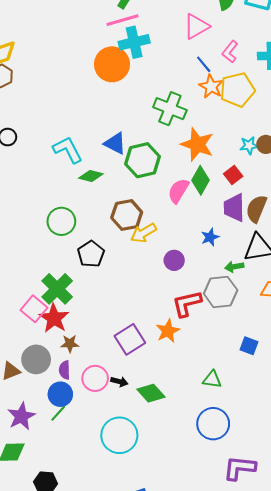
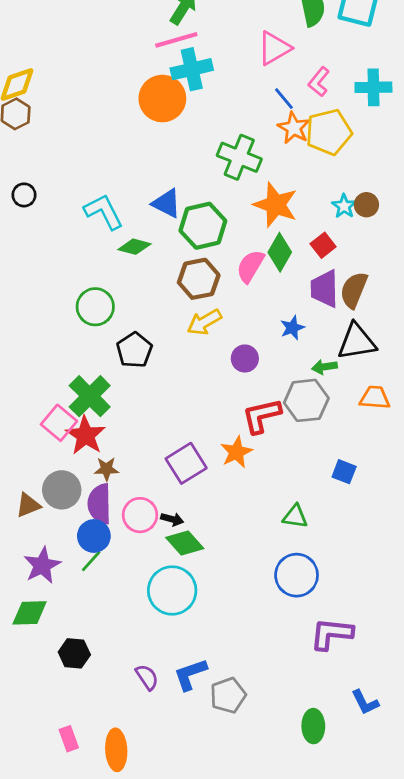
cyan star: (249, 145) -> (344, 206), turned -30
brown hexagon: (127, 215) -> (199, 279), moved
purple semicircle: (65, 370) -> (99, 504), size x1.6
green diamond: (151, 393) -> (185, 543), moved

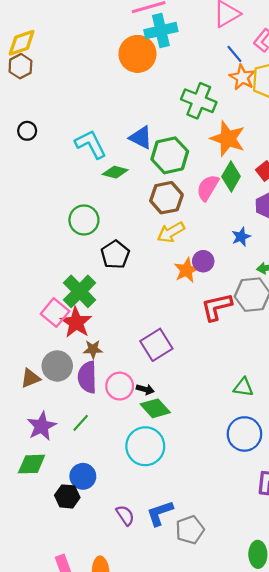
orange star: (236, 452) -> (187, 270), moved
blue circle: (94, 536) -> (83, 476), moved

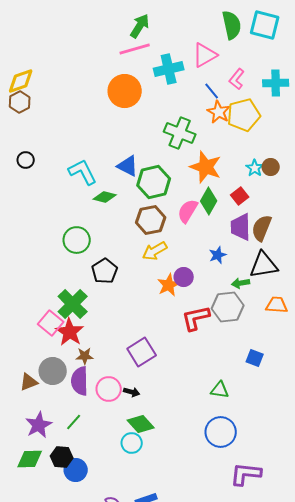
cyan cross: (161, 31) -> (169, 69), moved
green diamond: (155, 408) -> (141, 424), moved
cyan circle: (145, 446) -> (132, 443), size x0.6
black hexagon: (67, 496) -> (62, 457), moved

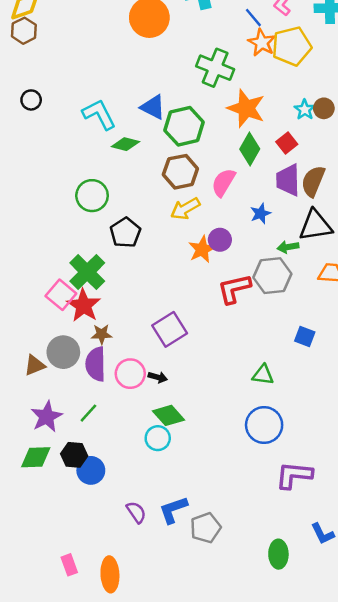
pink semicircle: (188, 211) -> (223, 182), moved

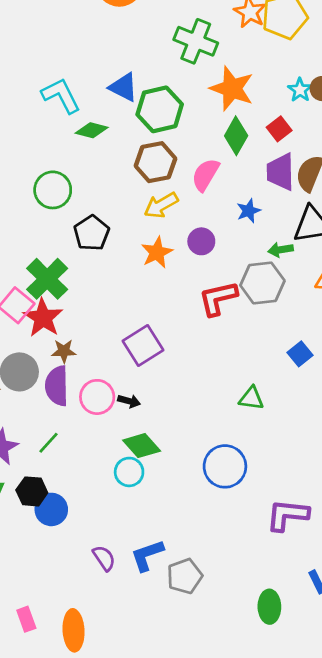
orange star: (202, 249) -> (157, 252), moved
blue square: (305, 337) -> (300, 354), turned 30
blue circle: (264, 425) -> (225, 466), moved

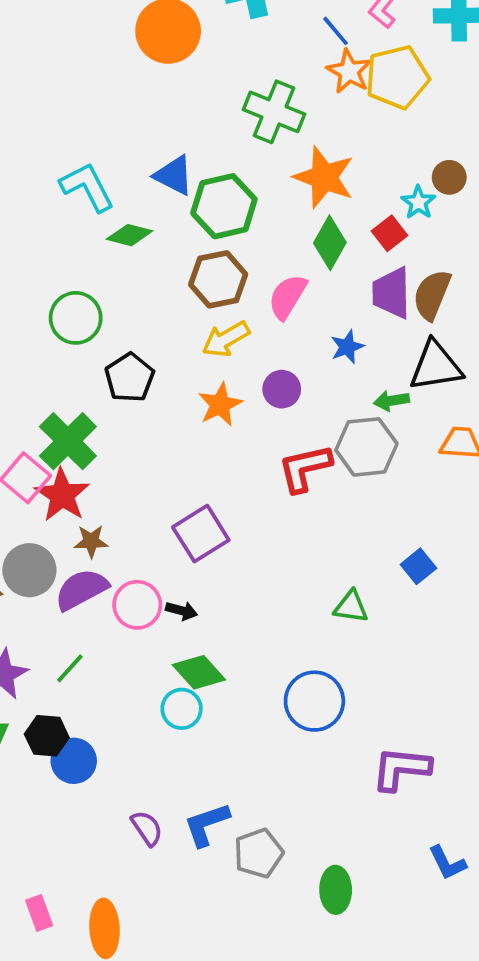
cyan star: (300, 90) -> (418, 202), moved
blue square: (300, 354) -> (418, 566), moved
purple semicircle: (57, 386) -> (81, 589), turned 63
green ellipse: (269, 607) -> (336, 890), moved

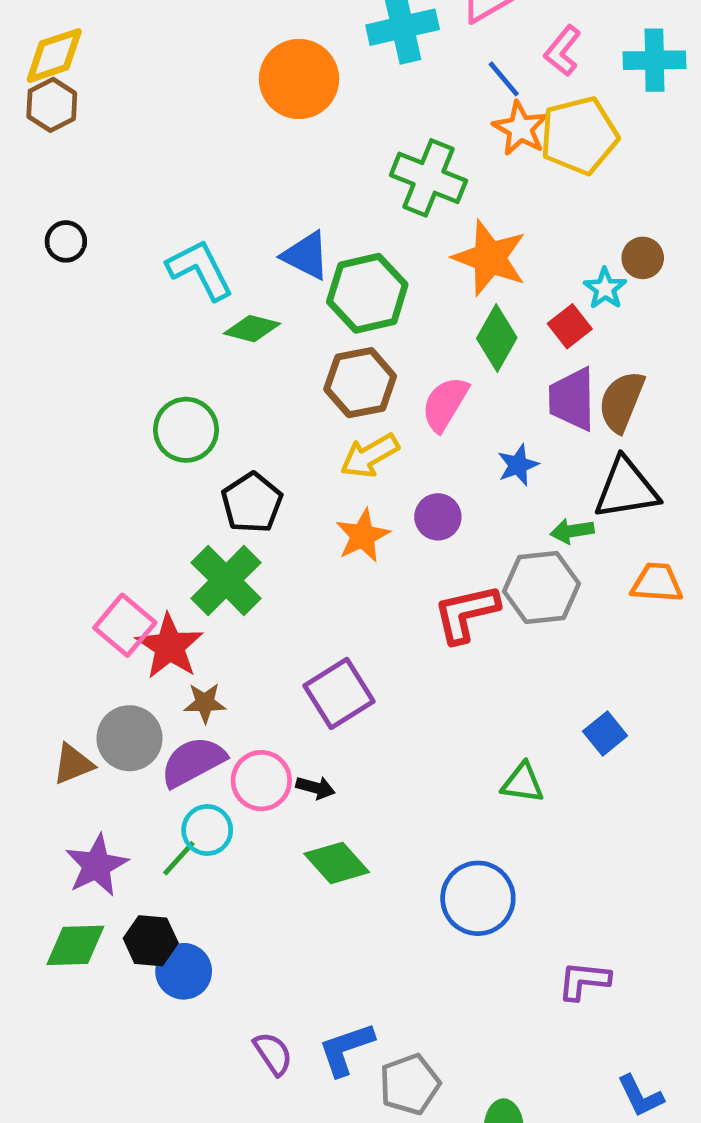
green cross: (68, 441) -> (226, 580), moved
cyan circle: (182, 709) -> (207, 830), moved
purple L-shape: (401, 769) -> (584, 981), size x0.7

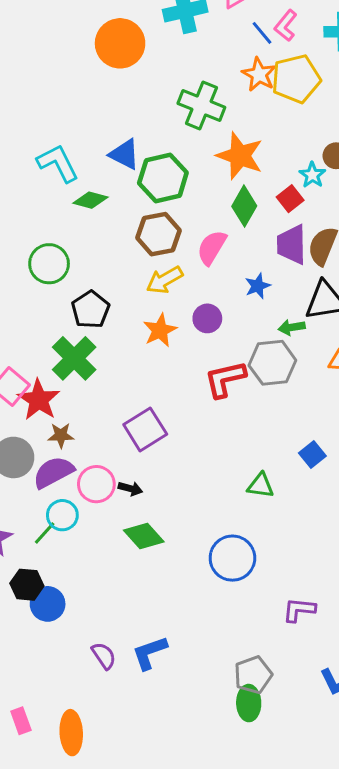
blue line: (504, 79) -> (262, 33), moved
gray pentagon: (410, 1084) -> (253, 675), moved

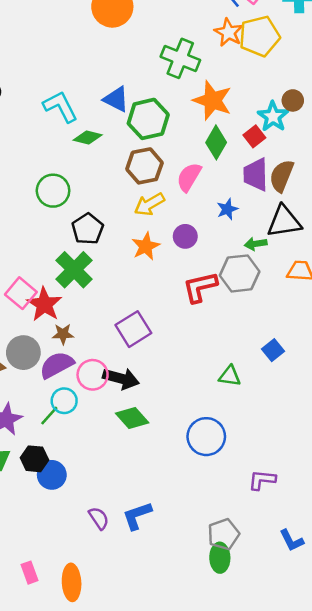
cyan star: (312, 175) -> (273, 117), size x1.4
black arrow: (130, 489) -> (121, 378), size x1.8

